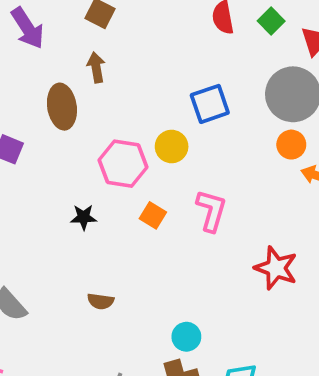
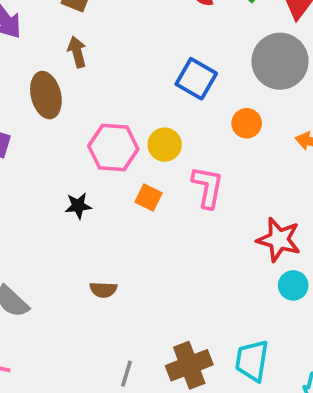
blue square: (210, 104) -> (196, 79), turned -36
orange circle: (291, 145) -> (247, 123), moved
yellow circle: (172, 146) -> (165, 145), moved
cyan circle: (186, 337) -> (293, 285), moved

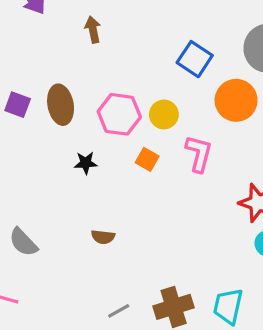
brown ellipse: (46, 95) -> (61, 105), moved
orange circle: (247, 123) -> (236, 100), size x1.6
gray line: (126, 374) -> (119, 311), turned 40

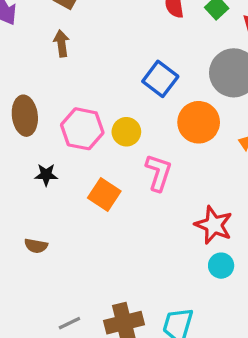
orange square: (147, 159) -> (104, 195), moved, size x1.4
brown semicircle: (103, 237) -> (36, 246), moved

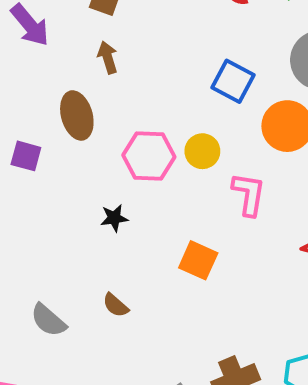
brown ellipse: (25, 116) -> (77, 115), moved
orange square: (104, 195) -> (198, 260), moved
brown semicircle: (36, 246) -> (116, 305), turned 40

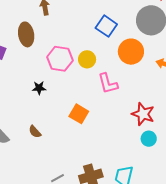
pink L-shape: (249, 194) -> (108, 83), turned 150

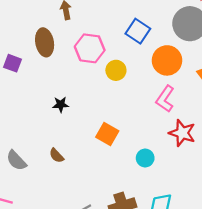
pink hexagon: (60, 59) -> (90, 48), moved
pink L-shape: (108, 83) -> (165, 99), moved, turned 50
cyan circle: (149, 139) -> (145, 158), moved

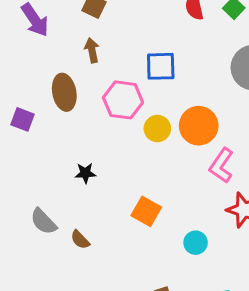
blue square: (138, 31) -> (161, 66), moved, turned -35
orange circle: (167, 60) -> (199, 126), moved
gray semicircle: (16, 161) -> (43, 222), moved

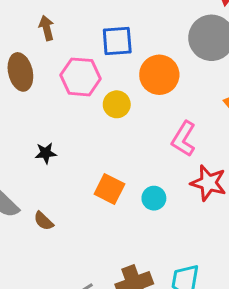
orange circle: (199, 126) -> (159, 75), moved
cyan circle: (196, 243) -> (154, 198), moved

